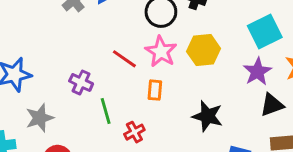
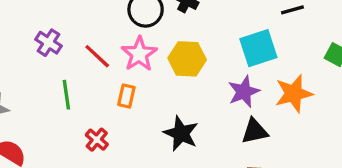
purple cross: (81, 82) -> (49, 43), moved
green line: (106, 111) -> (66, 95), moved
red cross: (134, 132) -> (97, 140), turned -30

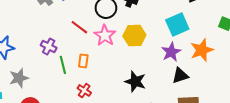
purple cross: (49, 43) -> (49, 46), moved
red line: (97, 56) -> (79, 27), moved
orange rectangle: (126, 96) -> (83, 61), moved

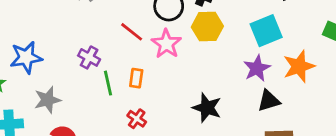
yellow hexagon: (134, 36) -> (207, 27), moved

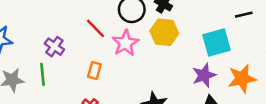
green line: (108, 83) -> (43, 74), moved

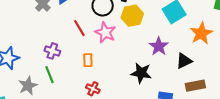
red line: (96, 28) -> (79, 28), turned 30
purple star: (204, 75) -> (159, 46), moved

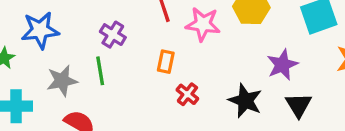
pink star: (105, 33) -> (203, 24), turned -30
black triangle: (184, 61) -> (298, 105), moved, turned -48
red cross: (93, 89) -> (187, 94), moved

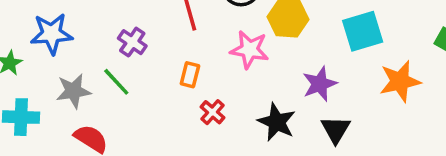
pink star: (203, 24) -> (249, 50), moved
green line: (100, 71) -> (116, 82), turned -36

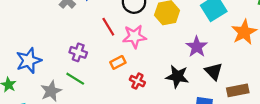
pink star: (249, 50) -> (134, 36), moved
orange rectangle: (190, 75) -> (118, 62), turned 64

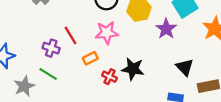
red line: (108, 27) -> (70, 35), moved
purple star: (197, 47) -> (166, 29), moved
black star: (177, 77) -> (133, 69), moved

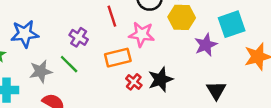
red line: (70, 35) -> (112, 16), moved
orange rectangle: (90, 58) -> (118, 58), size x1.5
black star: (133, 69) -> (161, 79), turned 30

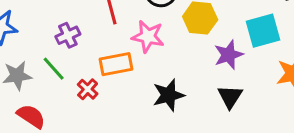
purple cross: (79, 37) -> (68, 35), turned 30
red cross: (134, 82) -> (88, 89), moved
black triangle: (216, 90) -> (230, 97), moved

